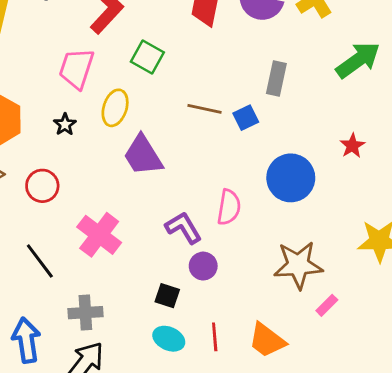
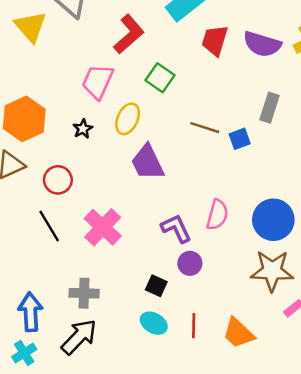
blue circle: (291, 178) -> (273, 220), moved
black line: (40, 261) -> (49, 226), moved

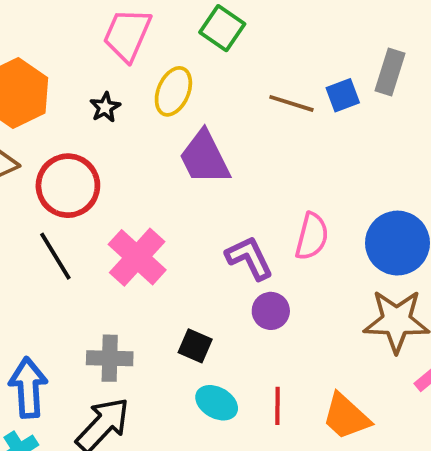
blue square: (240, 139) -> (343, 95), moved
red circle: (58, 180) -> (68, 186), size x1.4
black square: (156, 286) -> (195, 346), moved

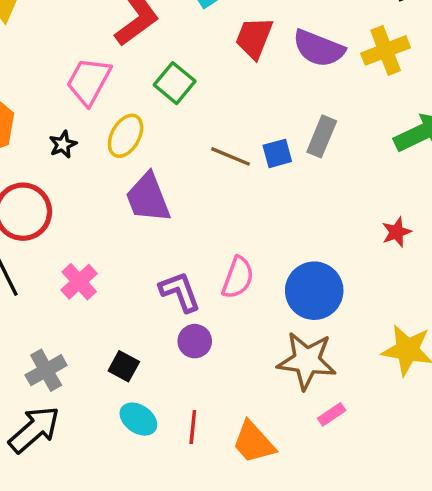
pink cross: (137, 257) -> (79, 282), size x0.7
gray cross: (110, 358) -> (46, 370), turned -36

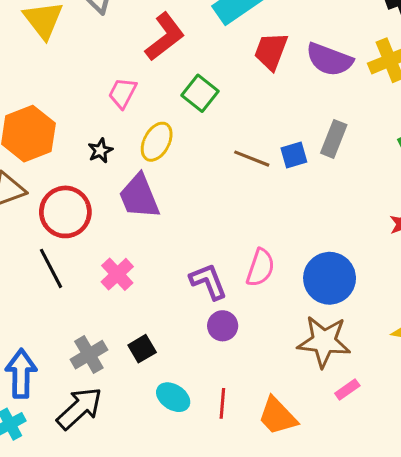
pink trapezoid: (89, 81) -> (122, 93), size x0.7
purple trapezoid: (148, 198) -> (139, 196), moved
black square: (124, 366) -> (142, 349), moved, turned 32

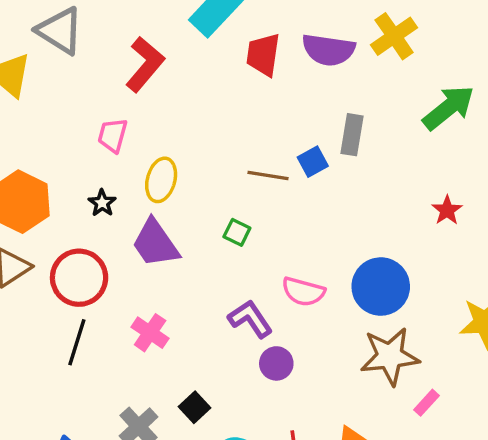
green square: (200, 93) -> (237, 232), moved, size x0.7
black line: (51, 268) -> (77, 342), turned 57
pink semicircle: (260, 268) -> (303, 292), turned 99

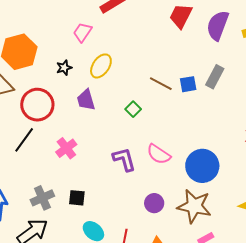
purple semicircle: (328, 50) -> (218, 25), turned 84
purple trapezoid: (155, 243) -> (86, 100), size x0.7
purple circle: (276, 363) -> (154, 203), moved
black square: (195, 407) -> (77, 198), turned 30

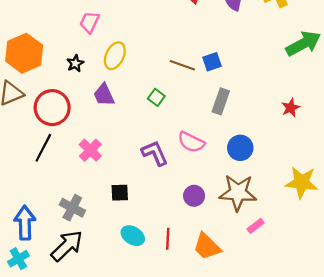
gray rectangle: (215, 77) -> (221, 101), moved
blue circle: (202, 166) -> (240, 148), size x0.7
gray cross: (42, 198) -> (72, 208), turned -30
black square: (77, 198) -> (120, 193), moved

